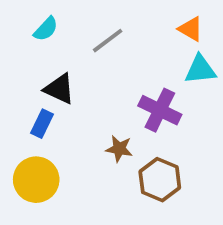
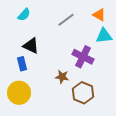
gray line: (108, 41) -> (66, 20), moved
blue rectangle: (42, 124) -> (22, 64), turned -40

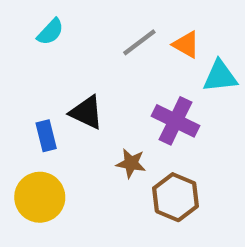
orange triangle: (99, 15) -> (186, 45), moved
black triangle: (31, 46) -> (86, 112), moved

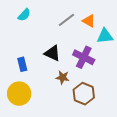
black triangle: (86, 112) -> (52, 53), moved

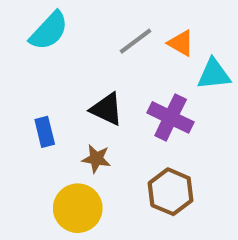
cyan semicircle: (24, 15) -> (49, 31), size x1.5
brown star: (63, 77) -> (96, 159), moved
yellow circle: (19, 94) -> (78, 208), moved

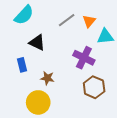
orange triangle: (181, 43) -> (89, 21), turned 40
black triangle: (107, 109) -> (37, 42), moved
brown hexagon: (171, 192) -> (94, 87), moved

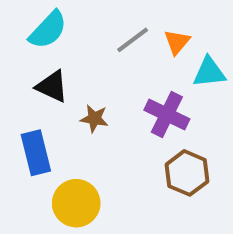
black triangle: (37, 42) -> (52, 86), moved
blue rectangle: (22, 65) -> (36, 153), moved, size x1.5
brown star: (47, 78) -> (94, 119), moved

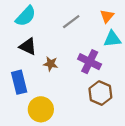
orange triangle: (177, 42) -> (107, 16), moved

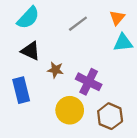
purple cross: (90, 62) -> (89, 82), moved
brown hexagon: (100, 93) -> (110, 116), moved
yellow circle: (41, 109) -> (70, 110), moved

